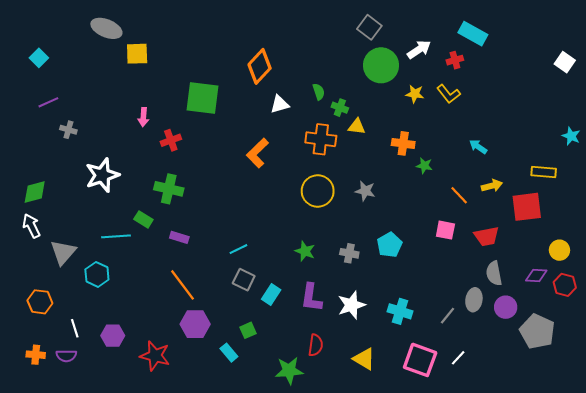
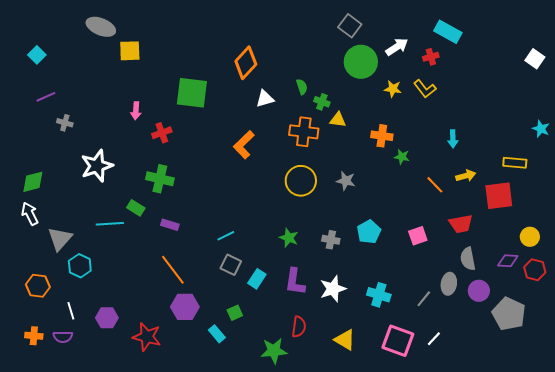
cyan arrow: (478, 147) -> (453, 139), turned -126
pink square: (445, 230) -> (418, 236), moved, turned -30
cyan hexagon: (97, 274) -> (80, 266), moved

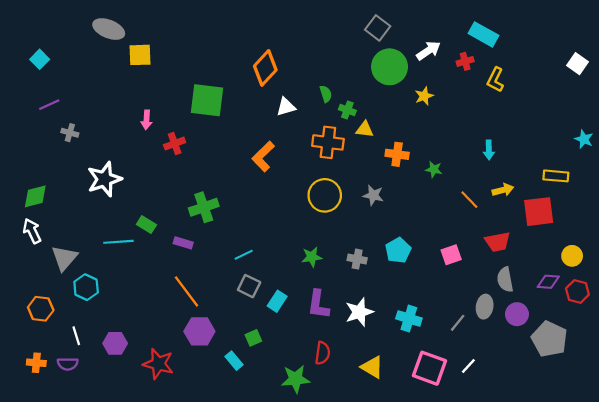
yellow star: (393, 89) -> (424, 96), turned -30
yellow L-shape: (425, 89) -> (495, 80), moved, turned 65
orange cross: (382, 136) -> (397, 154), moved
green cross: (160, 179) -> (204, 207), moved, turned -32
green star: (289, 238) -> (312, 257), turned -30

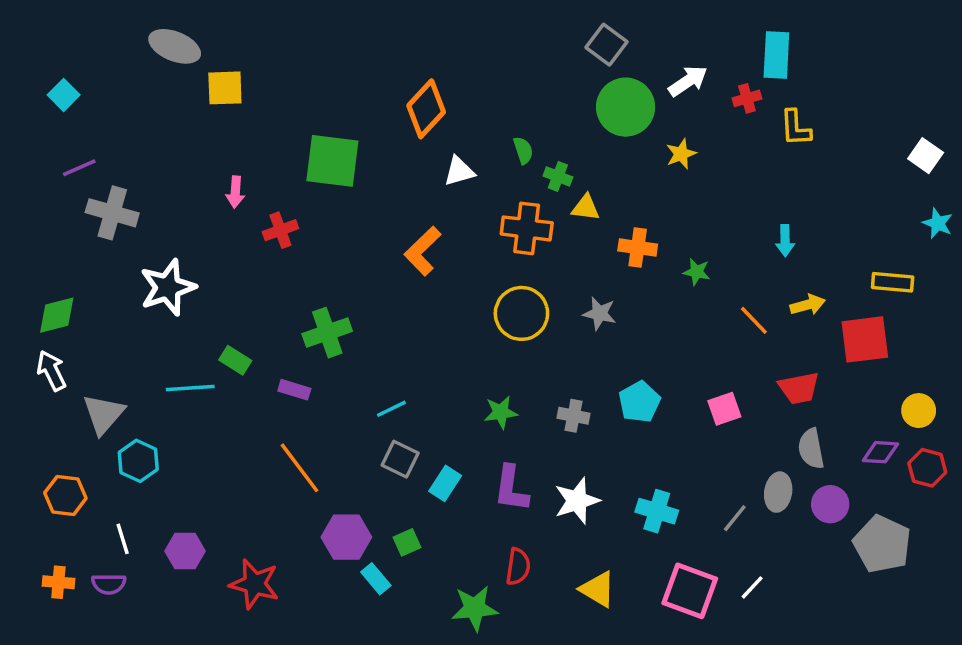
cyan rectangle: (483, 34) -> (776, 55), turned 64
white square: (577, 64) -> (926, 156), moved
yellow L-shape: (495, 80) -> (795, 128), turned -30
gray cross: (70, 133) -> (112, 213), size x1.8
purple hexagon: (199, 331) -> (346, 537), moved

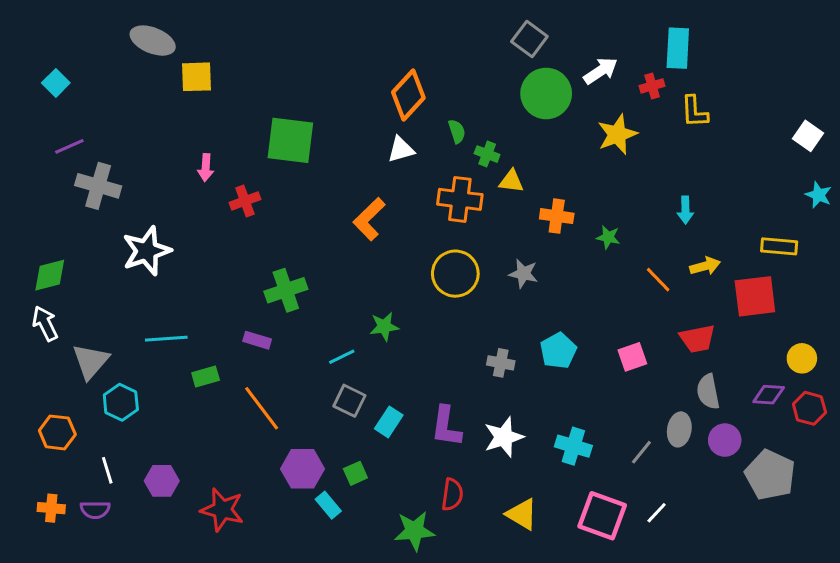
orange diamond: (426, 109) -> (408, 95), moved
yellow star: (681, 154) -> (617, 134), moved, size x1.5
green rectangle: (235, 360) -> (206, 376), moved, turned -48
green star: (501, 412) -> (384, 327), moved

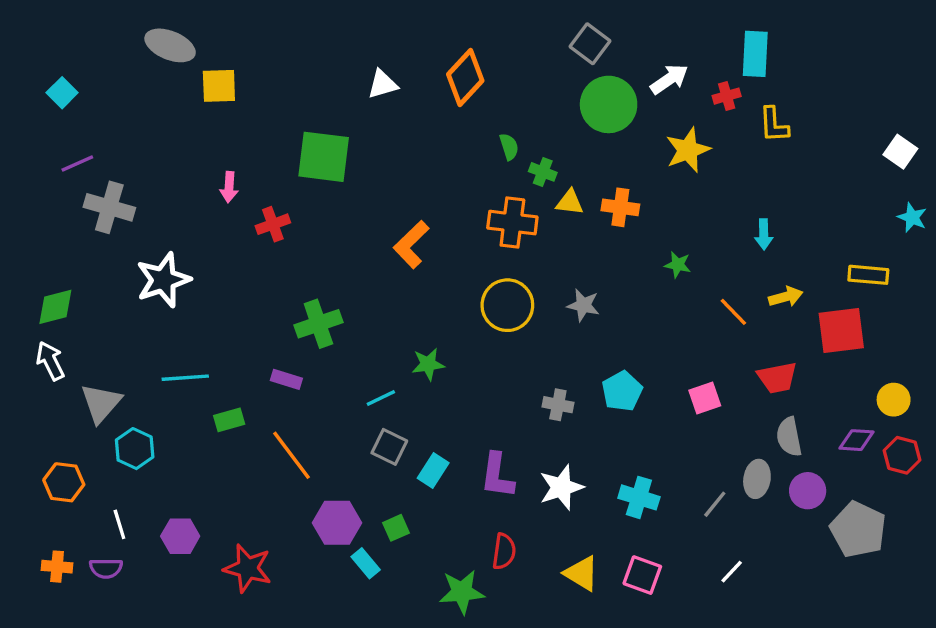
orange diamond: (408, 95) -> (465, 77), moved
white triangle: (401, 149) -> (383, 84), moved
orange cross: (557, 216) -> (620, 207), moved
pink square: (602, 516) -> (642, 575), moved, size x0.7

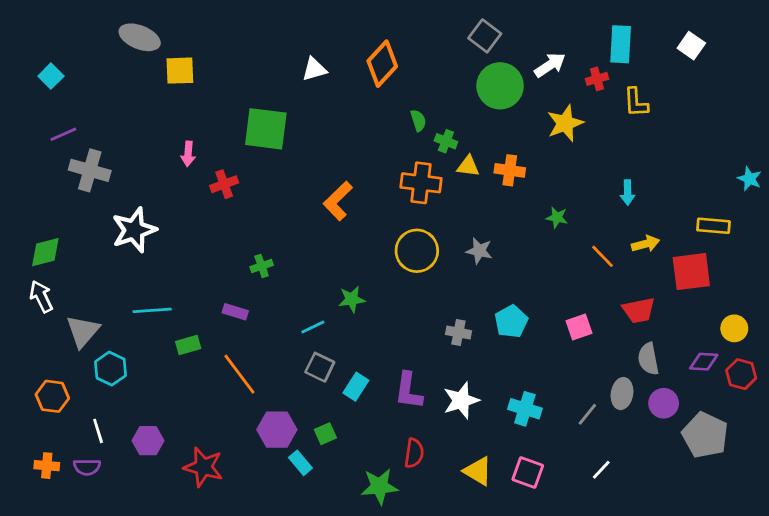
white square: (900, 152) -> (691, 46), moved
green cross: (318, 324) -> (262, 266), size x0.6

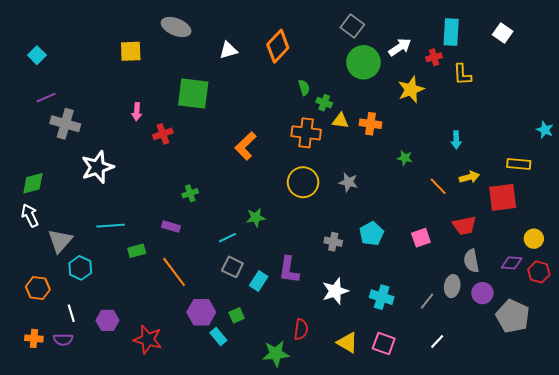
gray ellipse: (140, 37) -> (176, 27), moved
purple L-shape: (409, 391) -> (289, 270), moved

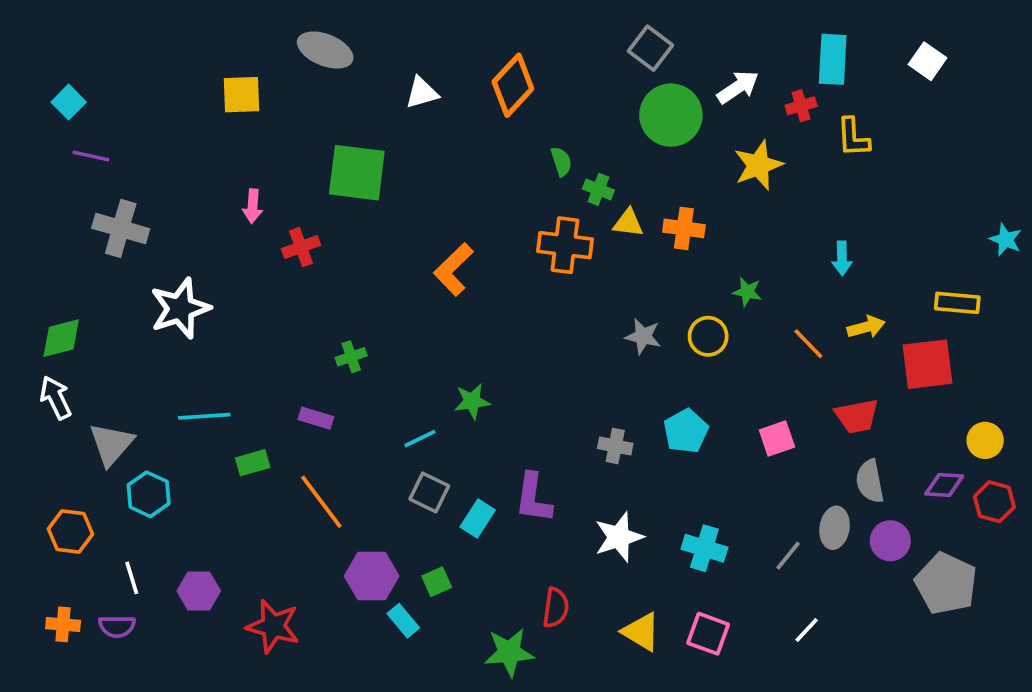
purple line: (46, 98) -> (91, 156), moved, turned 36
yellow circle: (303, 182) -> (708, 336), moved, size x0.7

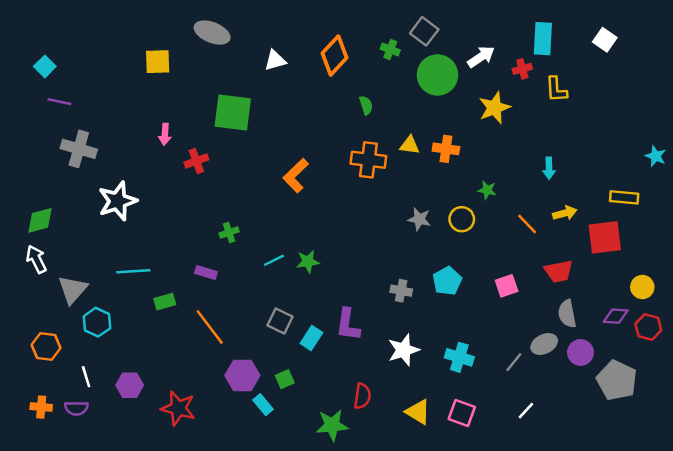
green cross: (598, 189) -> (390, 49), moved
cyan line: (420, 439) -> (274, 260), moved
gray ellipse: (835, 528) -> (544, 344), turned 55

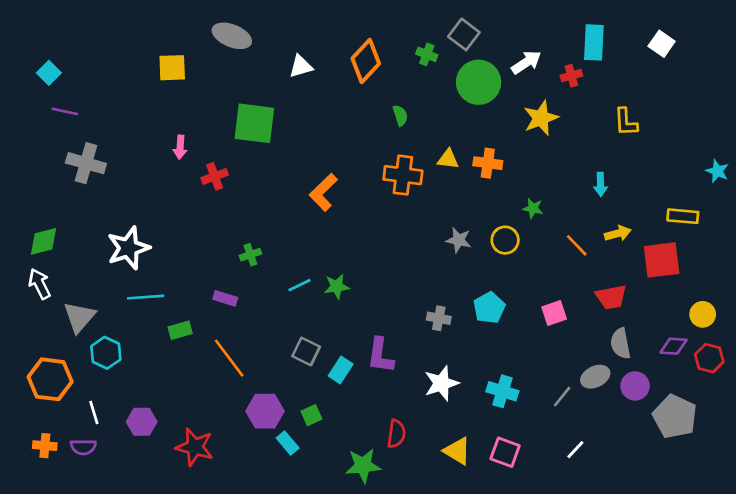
yellow L-shape: (556, 89) -> (626, 122), moved
white star: (118, 201) -> (128, 248), moved
orange hexagon: (46, 346) -> (50, 379), size x1.4

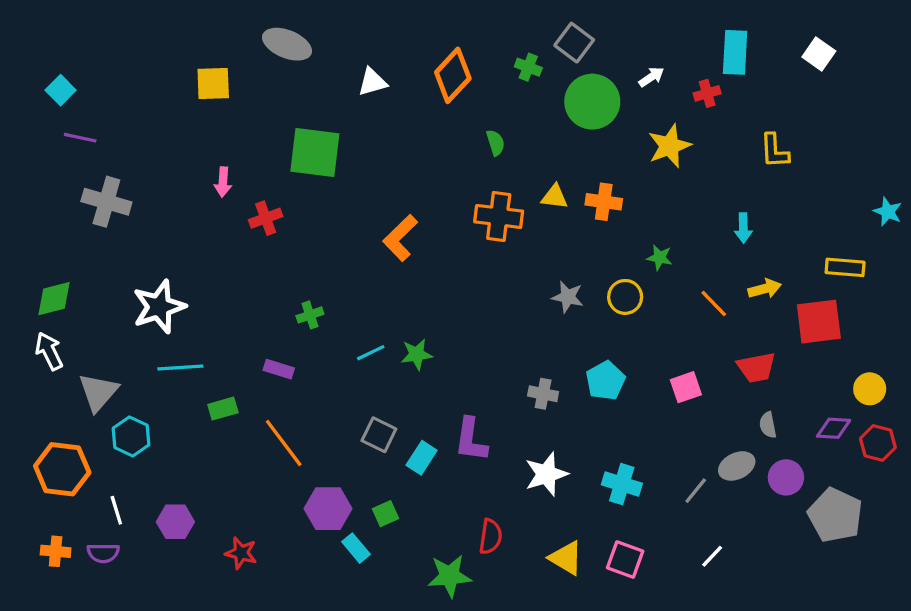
white arrow: (526, 62) -> (651, 77), size x0.7
gray semicircle: (620, 344) -> (768, 425), size x0.7
red star: (195, 447) -> (241, 553), size x0.7

